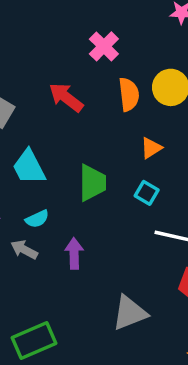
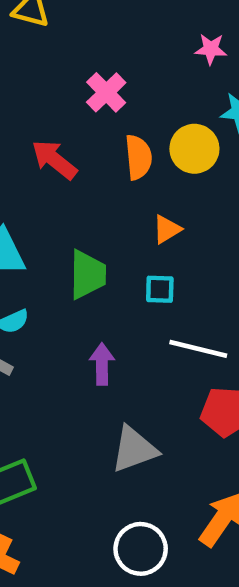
cyan square: (147, 193) -> (160, 289), turned -30
purple arrow: (74, 253) -> (102, 364), moved

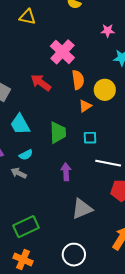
pink cross: (106, 92) -> (62, 52), size x1.4
yellow circle: (194, 149) -> (105, 90), moved
orange triangle: (167, 229) -> (85, 106), moved
white circle: (141, 549) -> (74, 255), moved

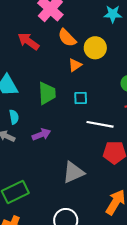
orange semicircle: (78, 80) -> (67, 38), turned 144
cyan semicircle: (26, 155) -> (14, 117), turned -72
purple arrow: (66, 172) -> (41, 134), moved, turned 72

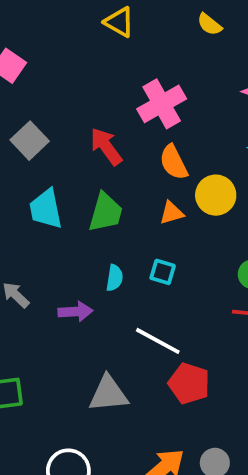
green trapezoid: (47, 93) -> (106, 212), moved
cyan semicircle: (14, 117) -> (115, 278), moved
white line: (100, 124) -> (158, 341), moved

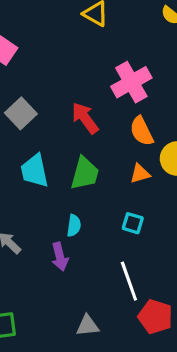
cyan semicircle: (115, 278) -> (74, 226), moved
purple arrow: (75, 312) -> (60, 257), turned 80
white line: (158, 341) -> (129, 281), turned 42
gray triangle: (108, 394) -> (88, 326), size x0.7

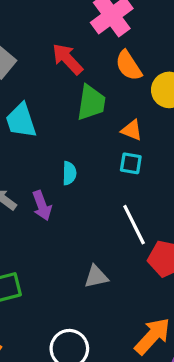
green trapezoid: (85, 173) -> (91, 103), moved
orange triangle: (140, 174) -> (132, 130), moved, turned 45
purple arrow: (60, 257) -> (42, 206), moved

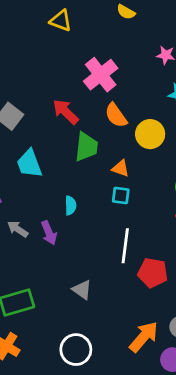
white line: (134, 225) -> (125, 246), turned 36
gray triangle: (96, 277) -> (82, 290), moved, turned 50

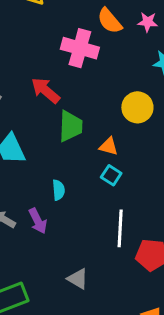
pink cross: (101, 75) -> (80, 48), turned -32
orange semicircle: (116, 115) -> (110, 21), moved
cyan square: (121, 196) -> (111, 175), turned 30

